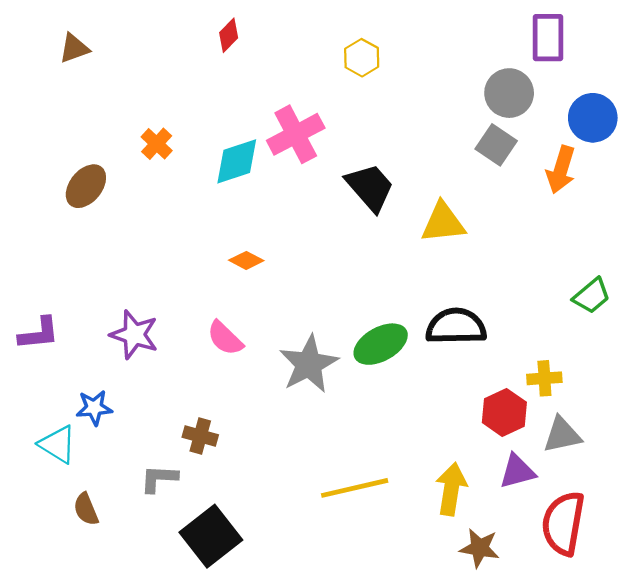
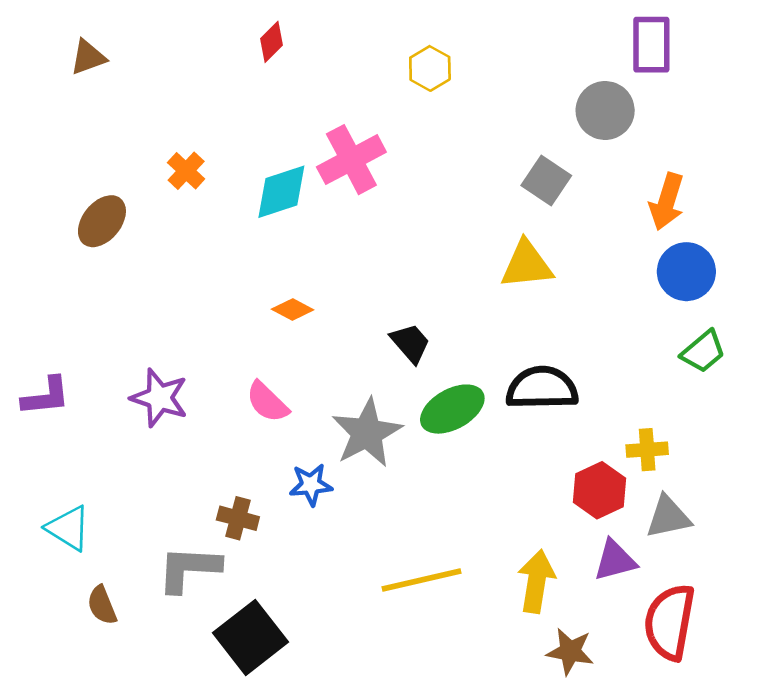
blue circle: (593, 118) -> (686, 272), moved
gray square: (496, 145) -> (546, 181), moved
black trapezoid: (370, 187) -> (410, 343), moved, size x0.7
blue star: (94, 408) -> (311, 485), moved
gray L-shape: (159, 478) -> (189, 569), size x1.4

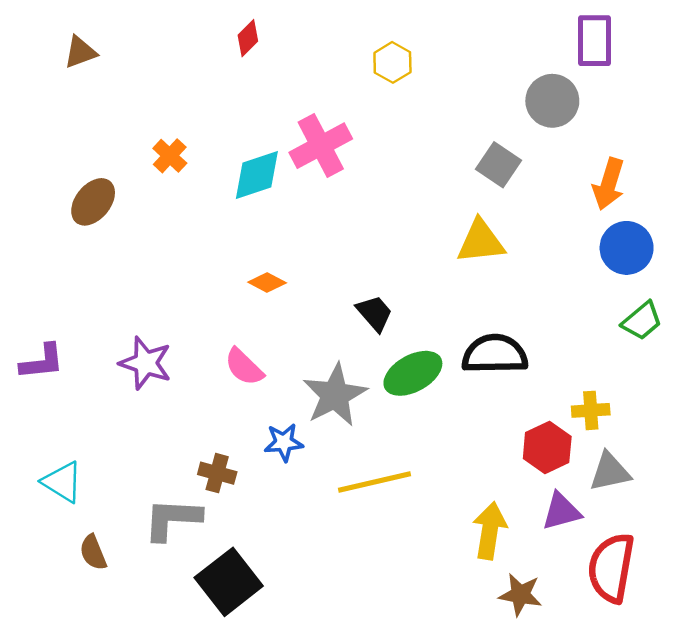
yellow line: (421, 580) -> (375, 482), moved

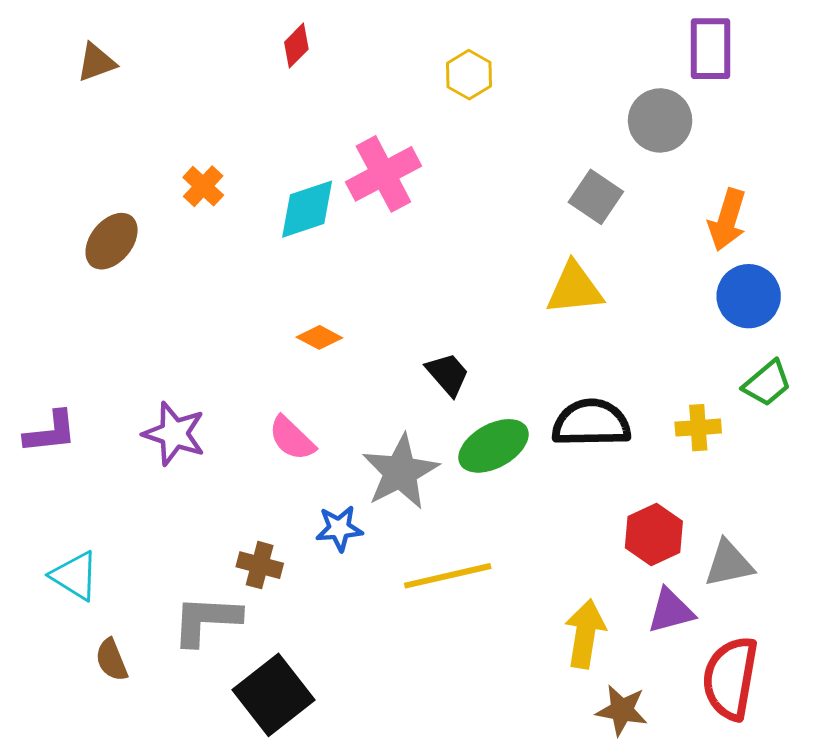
yellow cross: (591, 410) -> (698, 428), moved

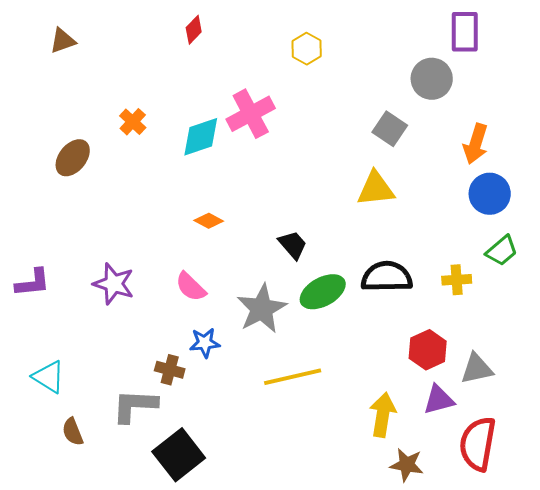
blue star: (339, 528) -> (205, 343), moved

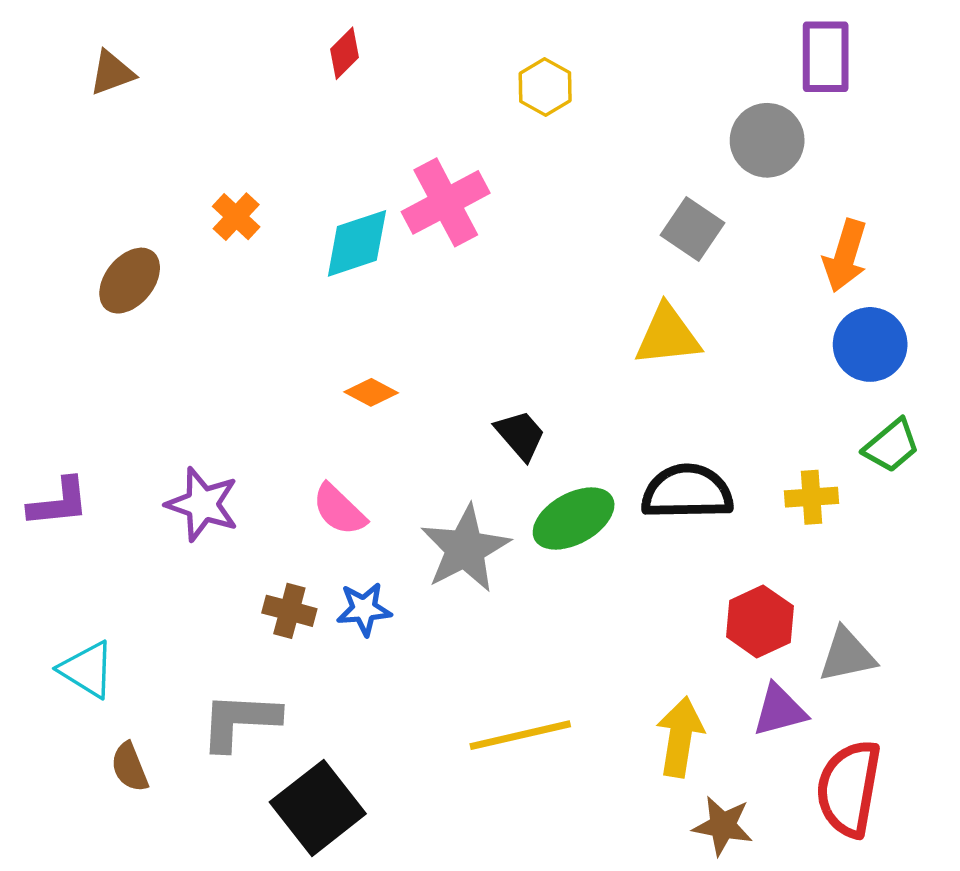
brown cross: (170, 370) -> (289, 611), moved
yellow line: (293, 377) -> (520, 735), moved

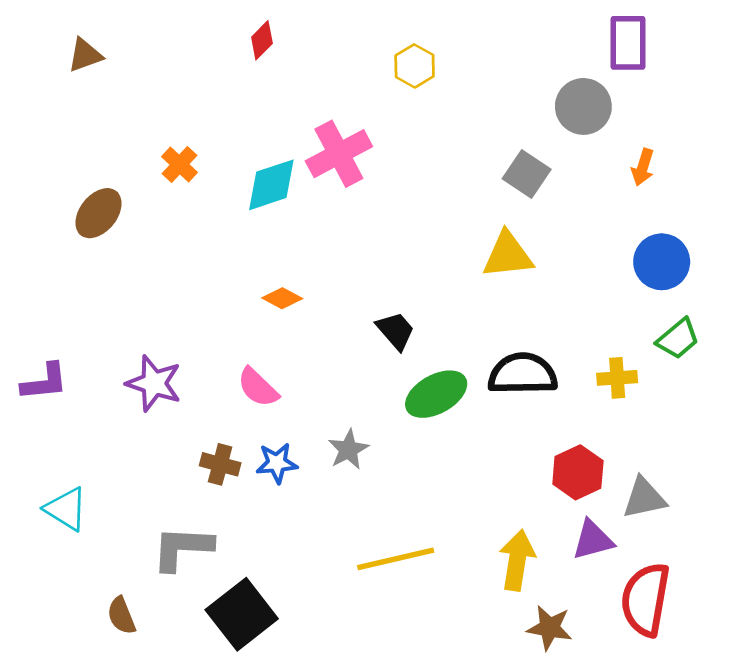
orange arrow: (845, 256) -> (643, 167), moved, size x0.7
gray star: (465, 549) -> (348, 450), moved, size x0.6
brown semicircle: (130, 767) -> (121, 616), moved

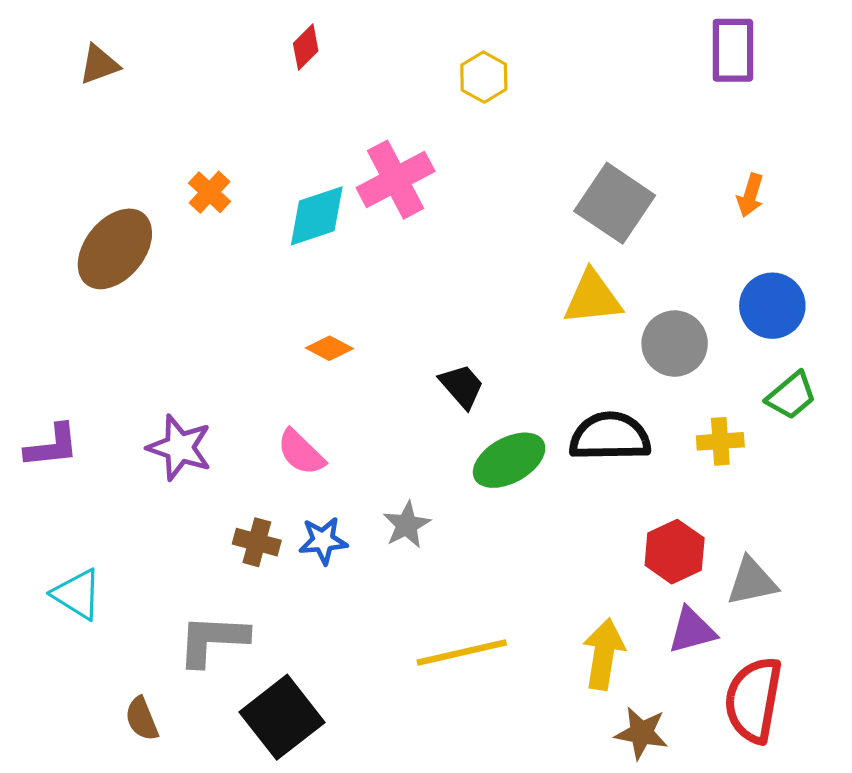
gray circle: (583, 106) -> (675, 344), moved
gray square: (527, 174) -> (615, 203), size x1.4
brown ellipse: (98, 213) -> (115, 249), size x1.4

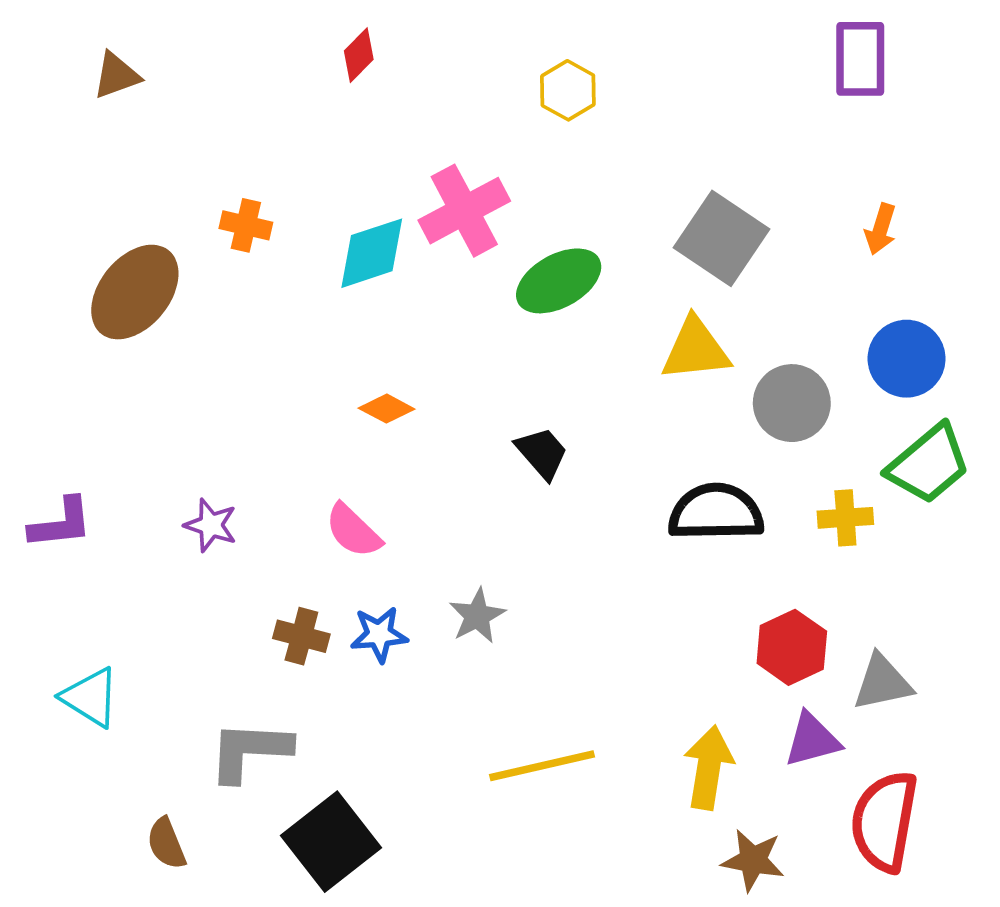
orange cross: (210, 192) -> (246, 225), turned -30
green trapezoid: (791, 396) -> (929, 464), size x1.4
purple star: (180, 448) -> (211, 525), size x0.7
green ellipse: (509, 460) -> (559, 281), moved

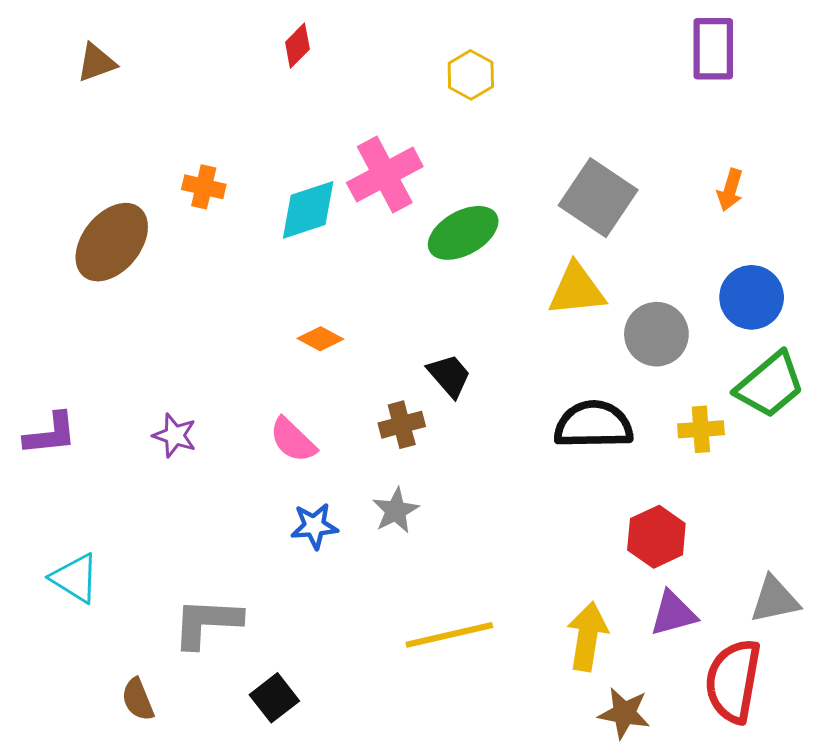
brown cross: (301, 636) -> (402, 425), moved, turned -30
gray triangle: (882, 682) -> (775, 600), moved
black square: (331, 842) -> (274, 698), size x0.6

